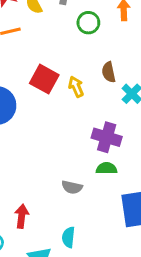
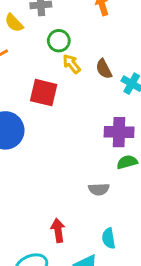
green circle: (88, 23) -> (59, 41), moved
yellow arrow: (76, 87) -> (72, 64), moved

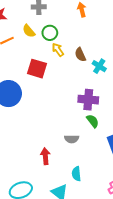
yellow semicircle: (14, 23) -> (29, 31), moved
green semicircle: (127, 162) -> (93, 121), turned 64
red arrow: (58, 230) -> (45, 156), moved

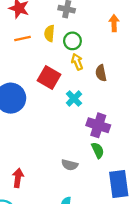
yellow semicircle: (29, 31) -> (49, 33), turned 32
cyan cross: (99, 66) -> (74, 98), moved
red arrow: (45, 156) -> (18, 178), moved

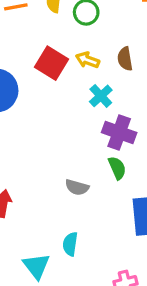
yellow arrow: (77, 62) -> (88, 60), moved, turned -49
cyan cross: (74, 98) -> (101, 96), moved

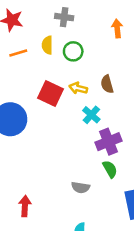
purple cross: (119, 133) -> (109, 142), turned -35

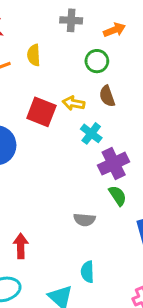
gray cross: (64, 17) -> (71, 20), moved
orange arrow: (117, 28) -> (114, 30), turned 78
green circle: (73, 51) -> (97, 61), moved

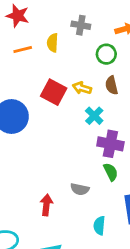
gray cross: (71, 20) -> (81, 25), moved
purple cross: (114, 164) -> (110, 144), turned 30
red arrow: (21, 246) -> (46, 205), moved
cyan semicircle: (87, 272) -> (99, 226), moved

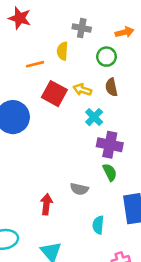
yellow semicircle: (53, 43) -> (62, 51), moved
orange line: (23, 49) -> (35, 64), moved

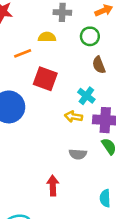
yellow semicircle: (62, 51) -> (47, 37), turned 96
yellow arrow: (82, 90) -> (73, 117), moved
gray semicircle: (79, 189) -> (78, 154), moved

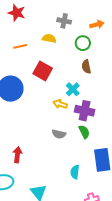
orange line: (23, 53) -> (20, 46), moved
red arrow: (53, 186) -> (17, 155), moved

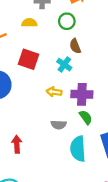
cyan cross: (73, 89) -> (64, 65), moved
red arrow: (17, 155) -> (17, 144), moved
cyan semicircle: (75, 172) -> (78, 149), moved, size x1.6

